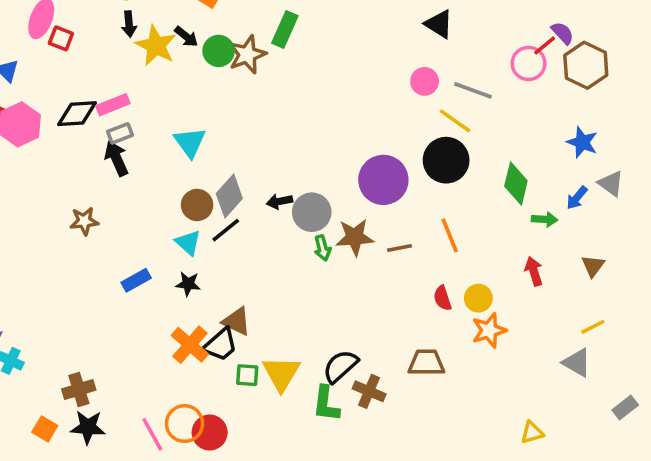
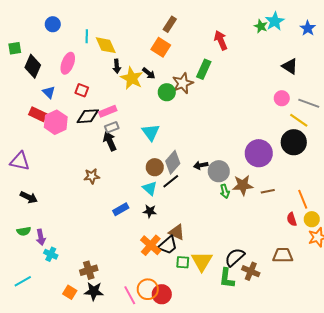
red square: (61, 38) -> (82, 90), moved
green circle: (219, 51) -> (167, 92), moved
orange line: (450, 235) -> (303, 199), moved

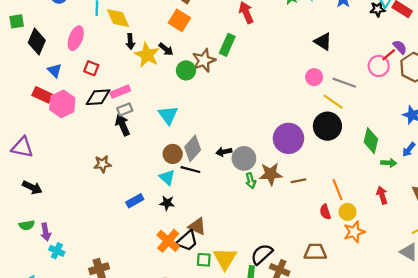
black line: (171, 181) -> (190, 170), turned 54

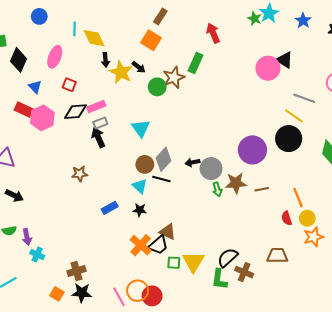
pink circle: (314, 77) -> (268, 68), moved, size x1.5

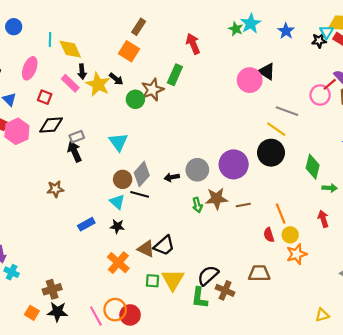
pink rectangle: (96, 106) -> (70, 83), moved, turned 66
gray circle: (211, 169) -> (197, 170), moved
black trapezoid: (158, 245) -> (164, 246), moved

